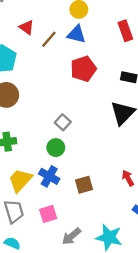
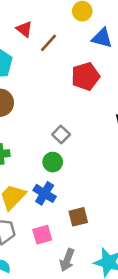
blue triangle: (77, 34) -> (102, 38), moved
brown square: (84, 185) -> (78, 217), moved
gray arrow: (71, 236) -> (67, 260), turned -30

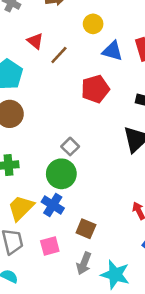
green circle: (53, 162) -> (61, 174), size x1.5
brown square: (78, 217) -> (86, 229), turned 36
gray arrow: (67, 260) -> (84, 263), moved

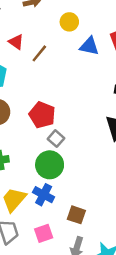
red pentagon: (95, 89) -> (42, 115), moved, turned -30

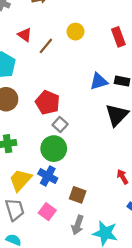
yellow circle: (69, 22) -> (76, 32), moved
blue triangle: (89, 46) -> (99, 81), moved, turned -30
pink square: (44, 233) -> (47, 212), turned -35

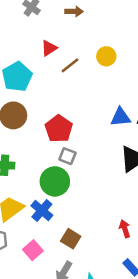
red triangle: (25, 35) -> (49, 48), turned 40
gray square: (60, 125) -> (67, 156), turned -32

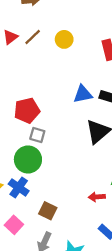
brown line: (70, 65) -> (33, 37), moved
red pentagon: (59, 129) -> (27, 111), turned 30
red arrow: (125, 229) -> (97, 197), turned -70

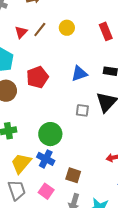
blue triangle: (83, 94) -> (79, 73), moved
red pentagon: (27, 111) -> (37, 77), moved
gray square: (37, 135) -> (82, 110), moved

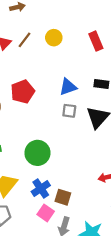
gray square: (82, 110) -> (69, 111), moved
blue cross: (46, 159) -> (41, 189), moved, turned 30
pink square: (46, 191) -> (46, 213), moved

